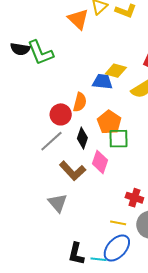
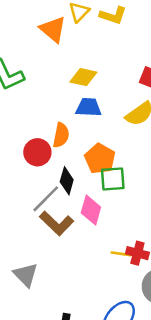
yellow diamond: (116, 71) -> (83, 77), moved
gray line: (51, 141) -> (46, 199), moved
gray triangle: (58, 203) -> (26, 275), moved
yellow line: (118, 223) -> (121, 254), moved

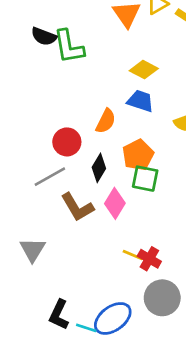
red circle: (37, 152) -> (67, 142), moved
gray line: (46, 199) -> (50, 177), moved

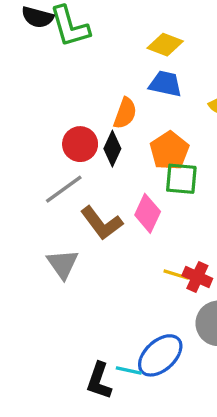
black diamond: (99, 168) -> (112, 149), moved
gray triangle: (33, 250) -> (63, 264), moved
black L-shape: (59, 315) -> (99, 381), moved

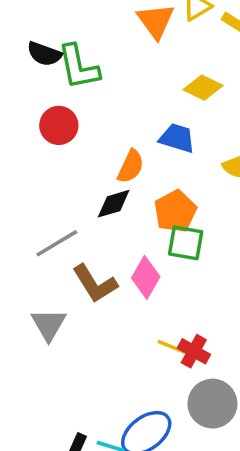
yellow diamond: (165, 45) -> (203, 88), moved
red circle: (80, 144) -> (59, 125), moved
black diamond: (112, 149) -> (114, 204), turned 44

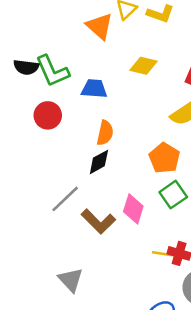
blue trapezoid: (177, 138) -> (94, 89), moved
orange pentagon: (175, 211) -> (164, 158), moved
green square: (186, 243) -> (173, 195), moved, turned -32
gray triangle: (49, 324) -> (71, 280), moved

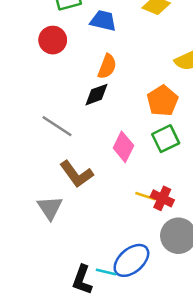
gray line: (65, 199) -> (57, 126), turned 68
brown L-shape: (98, 221) -> (76, 174), moved

